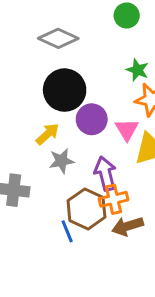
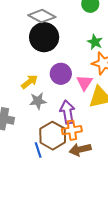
black circle: (65, 90) -> (44, 37), moved

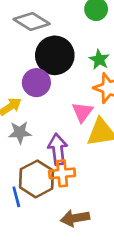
black circle: (44, 37) -> (55, 55), moved
purple circle: (61, 74) -> (36, 83), moved
brown arrow: (80, 150) -> (75, 218), moved

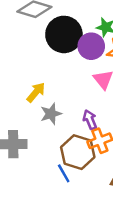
purple circle: (36, 83) -> (91, 46), moved
purple arrow: (58, 149) -> (90, 120), size x0.7

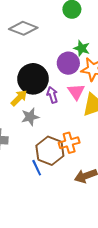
black circle: (64, 34) -> (33, 79), moved
purple arrow: (90, 120) -> (52, 95), moved

